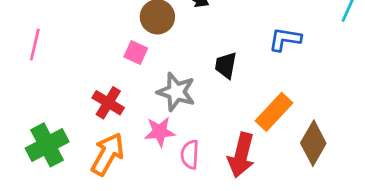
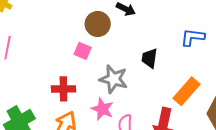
red cross: (108, 103) -> (63, 89), turned -30
pink star: (160, 132) -> (102, 109), turned 30

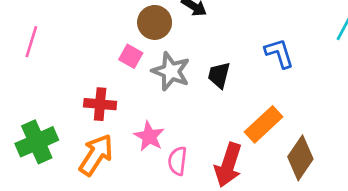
blue L-shape: (193, 37) -> (279, 53), turned 60
gray star: (113, 79) -> (171, 71), moved

